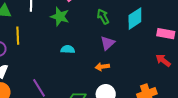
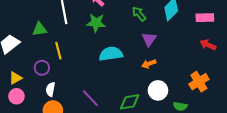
cyan semicircle: (68, 49) -> (111, 54), size x1.6

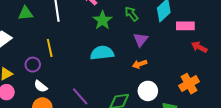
pink rectangle: (205, 18) -> (185, 26), moved
green star: (96, 23) -> (102, 20), moved, turned 30
green triangle: (40, 29) -> (26, 13), moved
white semicircle: (50, 89) -> (41, 86), turned -64

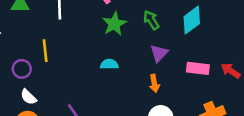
pink rectangle: (185, 26) -> (198, 68), moved
cyan semicircle: (102, 53) -> (109, 64), size x0.6
orange arrow: (140, 64) -> (154, 83), turned -88

